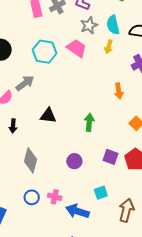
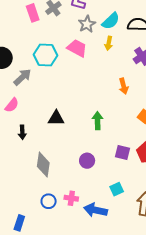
cyan semicircle: (113, 25) -> (111, 21), turned -114
gray arrow: (25, 83) -> (22, 77), moved

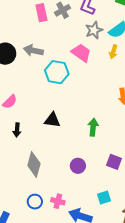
cyan hexagon: (45, 55) -> (57, 72), moved
gray arrow: (22, 77) -> (33, 50), moved, turned -132

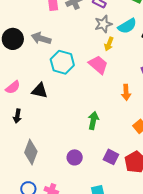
yellow arrow: (113, 52) -> (109, 44), moved
pink trapezoid: (81, 53) -> (98, 65), moved
black triangle: (52, 120) -> (40, 91), moved

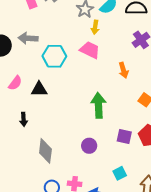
pink semicircle: (13, 87) -> (15, 83), moved
green arrow: (93, 121) -> (98, 105), size x1.4

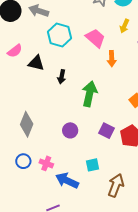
yellow arrow: (95, 27) -> (124, 26), moved
orange arrow: (123, 70) -> (112, 59), moved
black arrow: (24, 119) -> (62, 77), moved

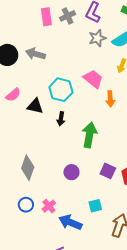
cyan hexagon: (59, 35) -> (61, 90), moved
pink cross: (46, 163) -> (49, 206), turned 32

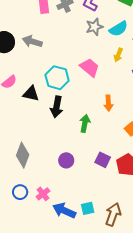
orange arrow: (110, 99) -> (108, 103), moved
black arrow: (61, 119) -> (57, 107), size x1.5
green arrow: (89, 135) -> (85, 123), size x0.7
cyan square: (95, 206) -> (88, 208), moved

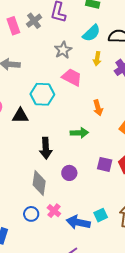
gray star: (94, 27) -> (63, 50), moved
black arrow: (57, 107) -> (46, 148), moved
green arrow: (85, 123) -> (79, 133), turned 90
gray diamond: (23, 155) -> (39, 183), moved

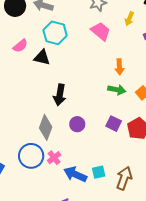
cyan hexagon: (42, 94) -> (55, 33), moved
green arrow: (79, 133) -> (117, 90), moved
blue circle: (31, 214) -> (31, 156), size x1.6

